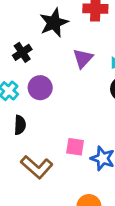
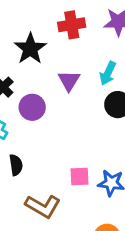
purple circle: (40, 88) -> (32, 107), moved

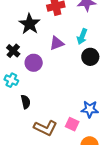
purple triangle: (69, 81) -> (57, 43), turned 42
pink square: (79, 176) -> (72, 124), moved, turned 32

